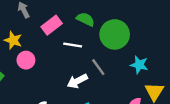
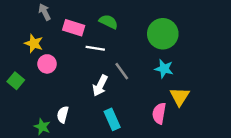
pink rectangle: (52, 25) -> (74, 28), turned 54
green circle: (115, 34) -> (163, 34), moved
white arrow: (77, 81) -> (100, 86), turned -36

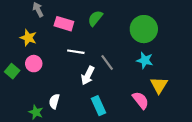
green semicircle: (109, 22) -> (95, 18), turned -77
white line: (95, 48) -> (76, 52), moved
pink circle: (47, 64) -> (34, 64), moved
pink semicircle: (159, 113) -> (141, 100), turned 132

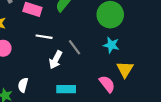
cyan rectangle: (98, 106) -> (66, 89), turned -66

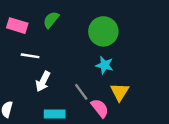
gray line: (75, 47) -> (81, 92), moved

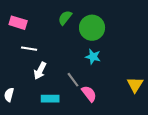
green semicircle: (51, 20) -> (65, 18), moved
yellow triangle: (120, 92) -> (135, 85), moved

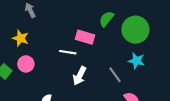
pink rectangle: (18, 23) -> (85, 37), moved
gray line: (73, 80) -> (115, 75), moved

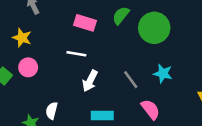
pink rectangle: (85, 37) -> (85, 23), moved
cyan star: (137, 61) -> (163, 74), moved

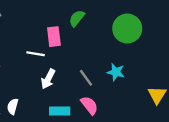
pink rectangle: (85, 23) -> (54, 37), moved, turned 66
green circle: (154, 28) -> (127, 29), moved
pink semicircle: (151, 109) -> (89, 105), moved

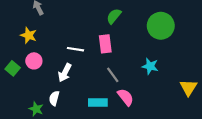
pink rectangle: (54, 37) -> (105, 44), moved
gray line: (86, 78) -> (113, 75), moved
white arrow: (48, 79) -> (65, 73), moved

